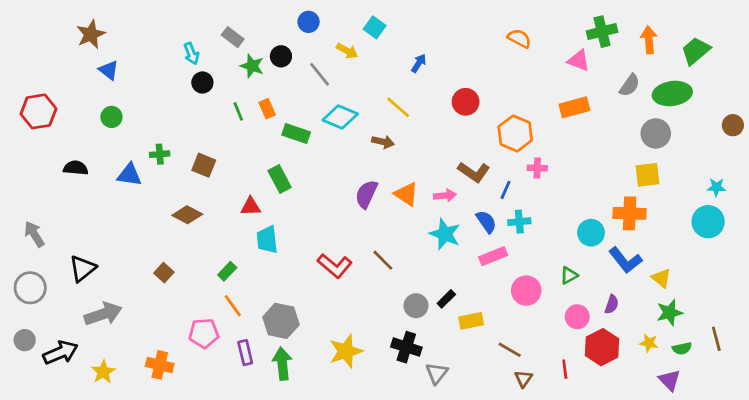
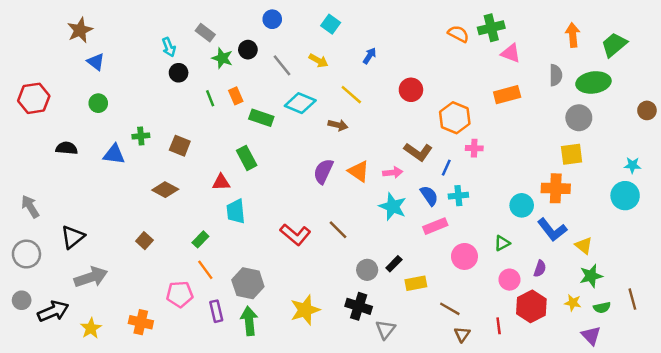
green cross: (602, 32) -> (491, 28), moved
yellow arrow: (347, 51) -> (318, 61), moved
gray semicircle: (630, 85) -> (556, 75), turned -35

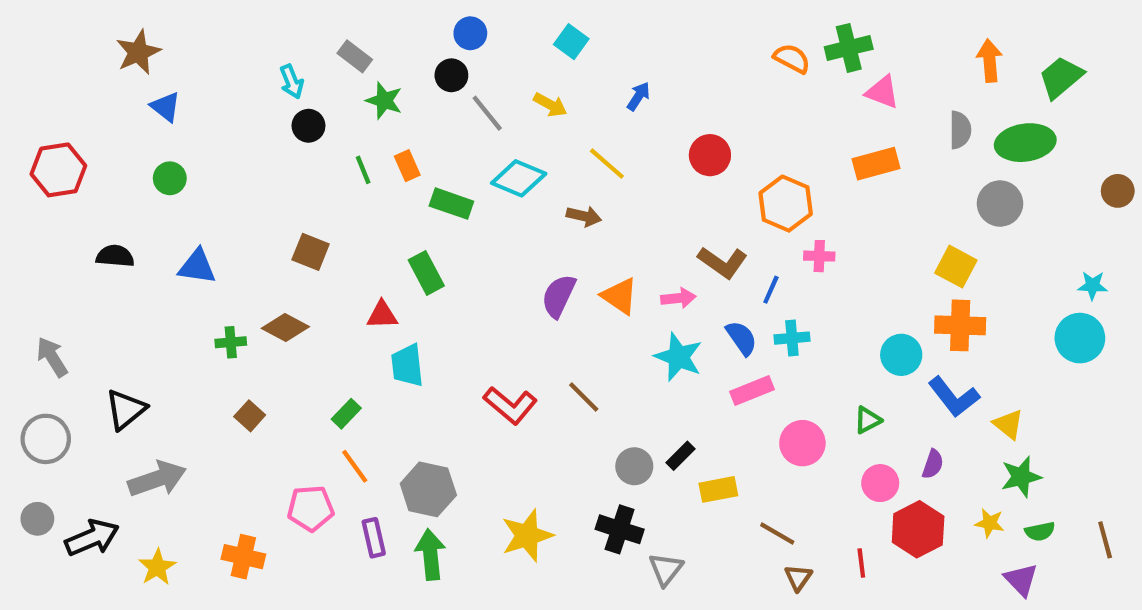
black circle: (248, 50) -> (451, 75), moved
green cross: (141, 136) -> (231, 342), moved
yellow square: (572, 154) -> (956, 267), moved, turned 35
brown line: (632, 299) -> (1105, 540), moved

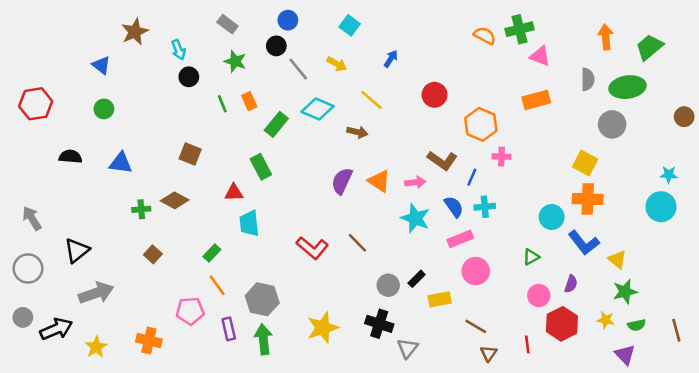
brown star: (138, 52) -> (135, 32), moved
gray rectangle: (355, 56) -> (227, 24), moved
green rectangle: (451, 204) -> (276, 124), turned -70
pink circle: (802, 443) -> (476, 271), moved

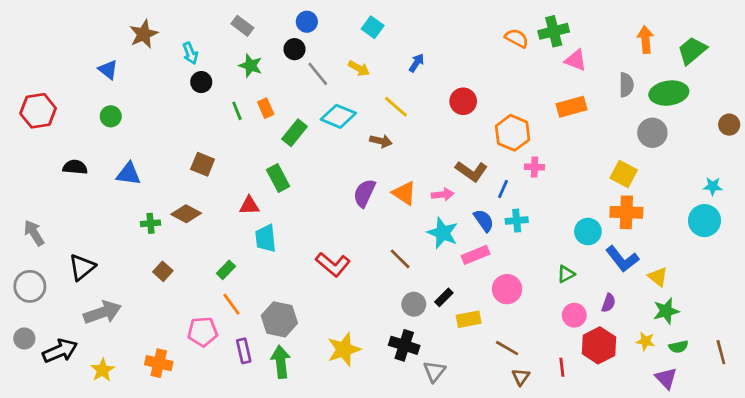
pink rectangle: (460, 239) -> (475, 255), moved
brown line: (357, 243) -> (400, 259), moved

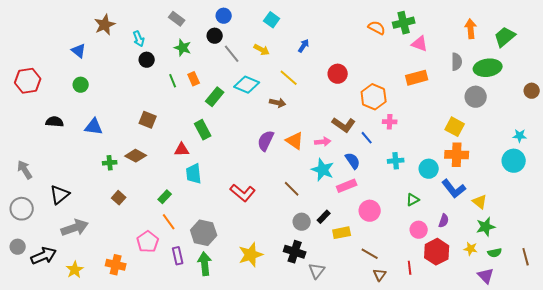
blue line: (503, 189) -> (367, 138), turned -64
cyan cross: (517, 221) -> (396, 161), moved
pink pentagon: (203, 332) -> (148, 242), turned -30

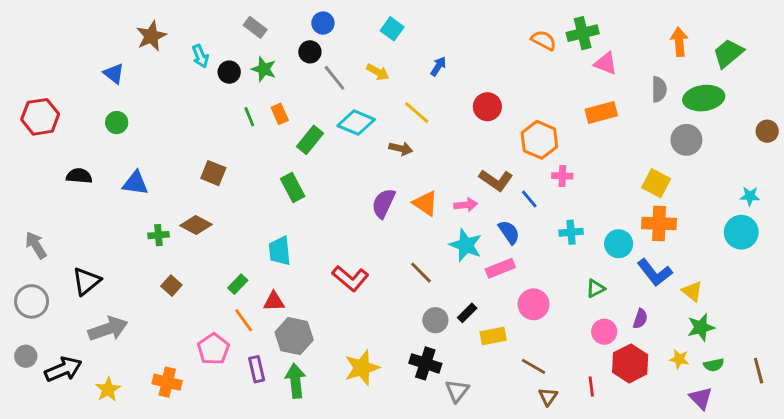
black circle: (147, 60) -> (229, 72), moved
red triangle: (182, 150) -> (274, 301), moved

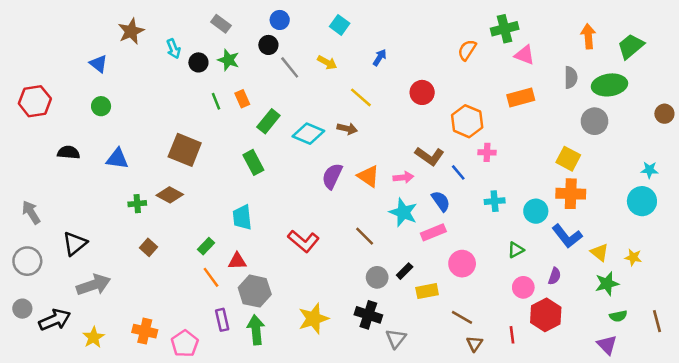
orange semicircle: (544, 40) -> (467, 50), moved, turned -85
cyan diamond: (356, 123) -> (308, 134), moved
brown square: (213, 173) -> (185, 150), size x1.5
pink pentagon: (213, 349) -> (185, 344), moved
yellow star: (679, 359) -> (633, 257), moved

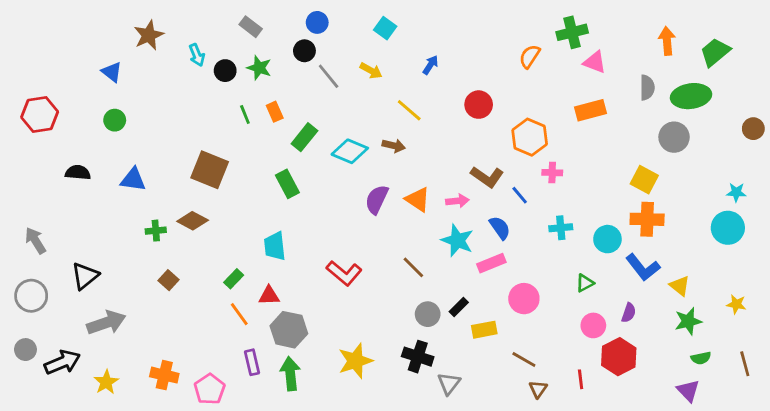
yellow star: (633, 257) -> (736, 304), moved

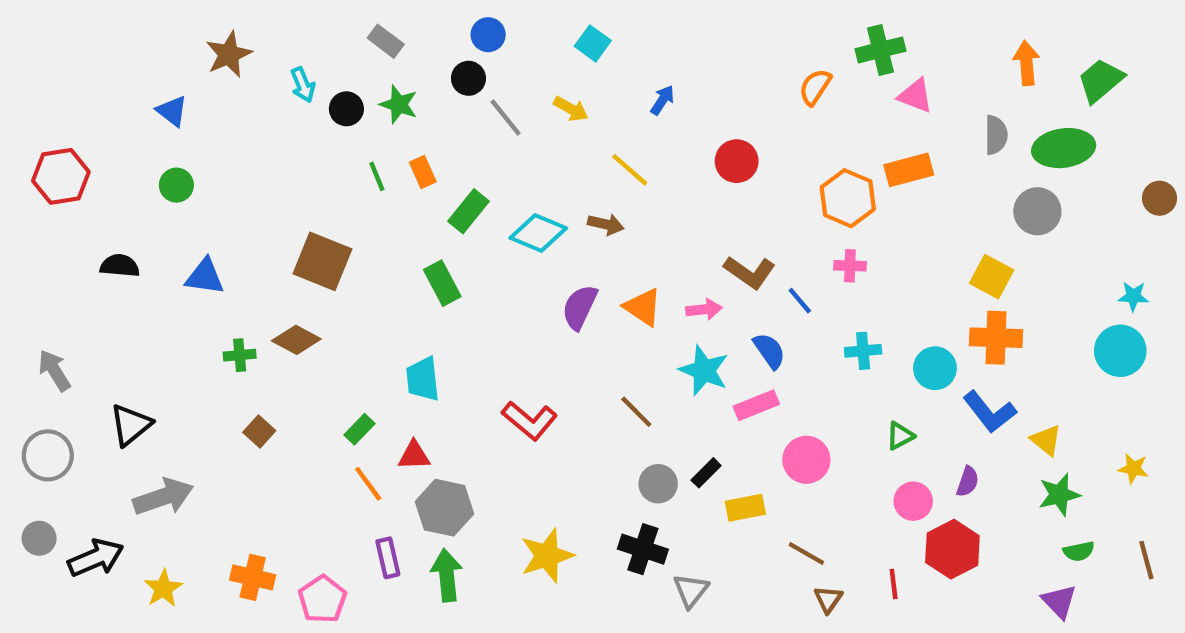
orange hexagon: (530, 137) -> (848, 198), moved

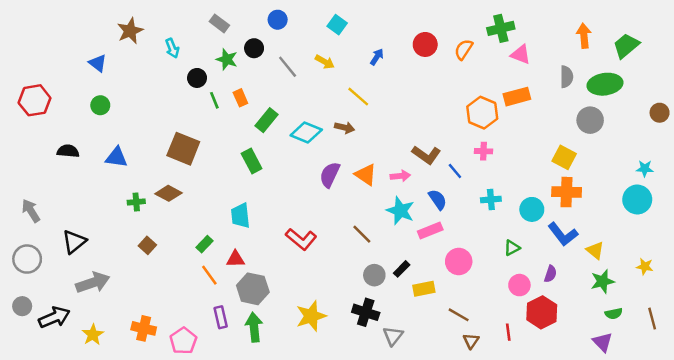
black circle: (468, 78) -> (254, 48), moved
black circle: (346, 109) -> (197, 78), moved
red circle: (737, 161) -> (425, 44), moved

